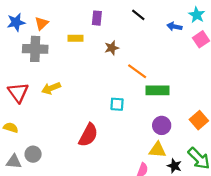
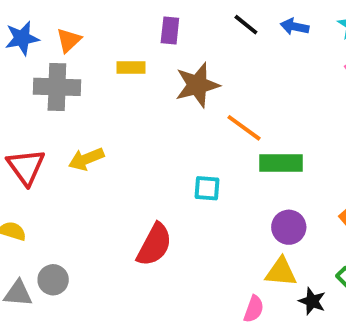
blue arrow: (174, 27) -> (295, 27), moved
brown star: (112, 48) -> (197, 85), size x1.6

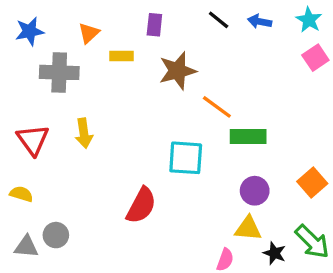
orange triangle: (69, 40) -> (89, 33), moved
yellow arrow: (86, 159) -> (84, 133), turned -76
cyan square: (207, 188) -> (186, 158), size x1.6

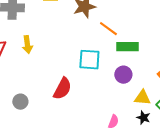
purple circle: (255, 191) -> (123, 75), moved
yellow triangle: (248, 229) -> (142, 98), moved
gray circle: (56, 235) -> (20, 102), moved

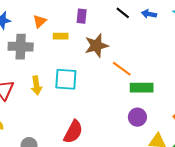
cyan square: (89, 60) -> (66, 79), moved

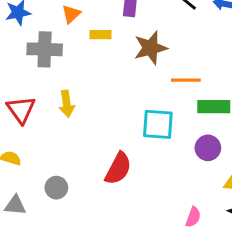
orange line: (122, 69) -> (186, 80), turned -36
cyan square: (66, 79) -> (158, 124), moved

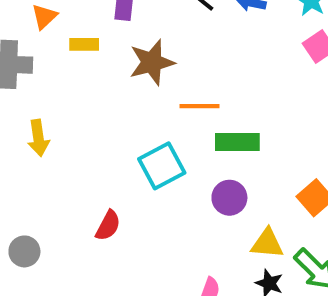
cyan square: (158, 124) -> (162, 166), turned -32
red semicircle: (118, 168) -> (108, 226), size x0.7

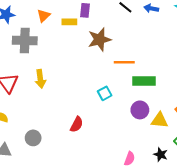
yellow rectangle: (84, 44) -> (69, 22), moved
cyan square: (162, 166) -> (105, 93), size x0.6
yellow triangle: (267, 243) -> (160, 120), moved

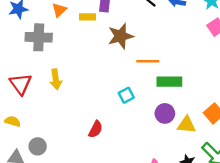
gray circle: (33, 138) -> (38, 146), moved

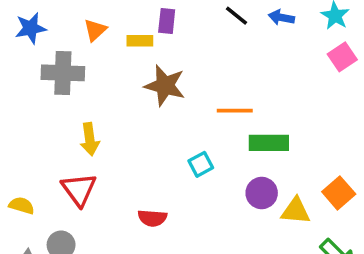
brown star: (121, 36) -> (165, 86), moved, turned 30
red triangle: (21, 84) -> (79, 189), moved
red semicircle: (96, 129) -> (152, 218), turned 66

